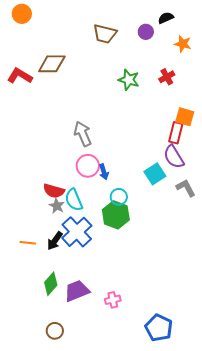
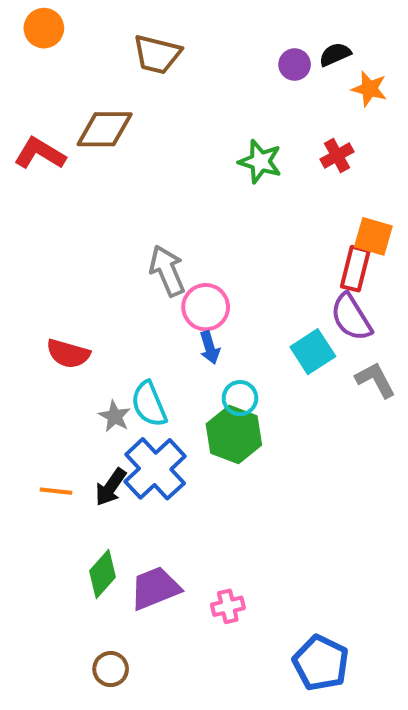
black semicircle: (166, 18) -> (335, 54), moved
brown trapezoid: (105, 34) -> (157, 54), moved
pink circle: (88, 166) -> (206, 307), moved
red semicircle: (54, 191) -> (68, 354), moved

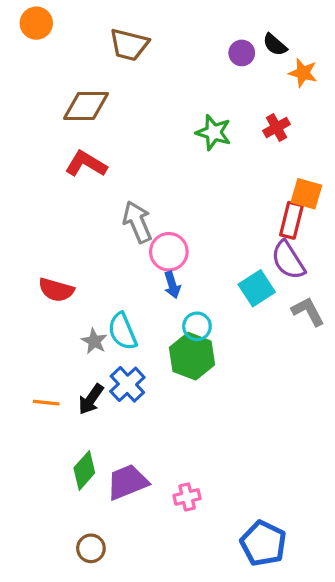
black semicircle: (335, 54) -> (275, 45), turned -115
red L-shape: (40, 153) -> (86, 164), moved
blue cross: (155, 469) -> (127, 384), size x0.7

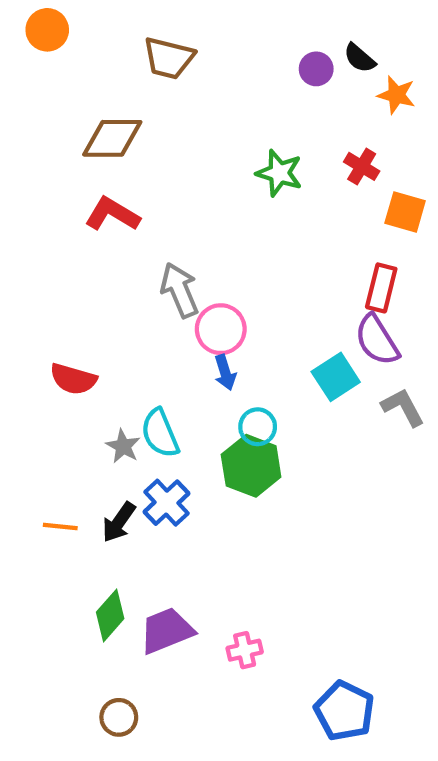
red cross: (277, 128) -> (362, 166), turned -30
orange square: (306, 194) -> (405, 212), moved

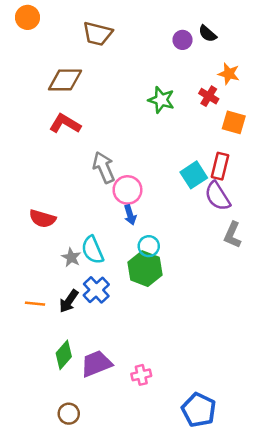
orange star: (396, 95) -> (229, 74), moved
cyan square: (336, 377) -> (194, 175), moved
gray L-shape: (403, 407) -> (232, 235), turned -128

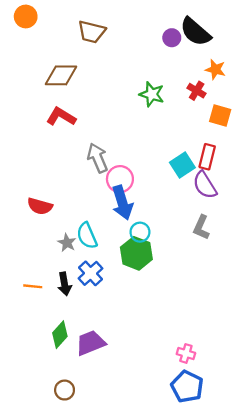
black semicircle: (208, 34) -> (195, 32), size x1.8
blue arrow: (130, 215) -> (122, 203), size x1.8
gray L-shape: (232, 235) -> (201, 227), moved
black arrow: (69, 301) -> (65, 284), turned -45
pink cross: (141, 375) -> (186, 353), moved, turned 30

